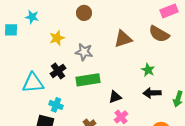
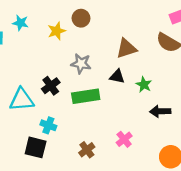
yellow star: (57, 38) -> (57, 31), moved
green star: (148, 70) -> (144, 85), moved
black triangle: (115, 97) -> (117, 76), moved, turned 32

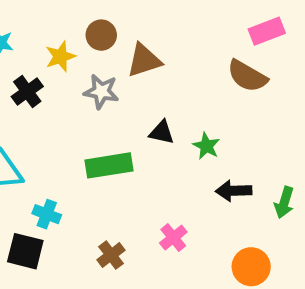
brown triangle: (126, 48) -> (144, 60), moved
gray star: (81, 64) -> (101, 92), moved
black cross: (51, 86) -> (27, 92), moved

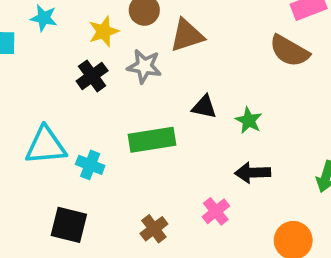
black cross: (27, 92) -> (92, 76), moved
black arrow: (234, 191) -> (253, 173), moved
cyan cross: (47, 214) -> (90, 165), moved

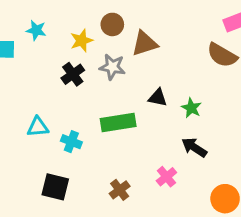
cyan triangle: (46, 146) -> (38, 127), size x0.7
black arrow: (253, 173) -> (194, 147), turned 35

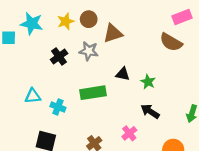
cyan star: (36, 30) -> (32, 24), size x1.5
yellow star: (82, 41) -> (66, 21), moved

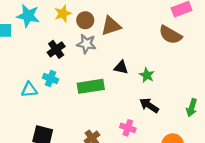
brown circle: (89, 19) -> (85, 20), moved
cyan cross: (58, 107) -> (51, 79), moved
pink cross: (129, 133) -> (128, 128), turned -32

